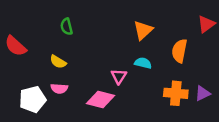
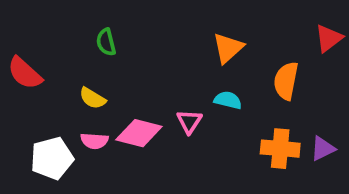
pink diamond: (101, 99) -> (139, 133), moved

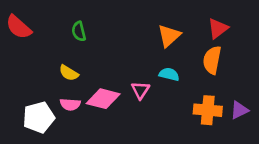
red triangle: (329, 38) -> (218, 28), moved
red semicircle: (25, 73) -> (19, 27), moved

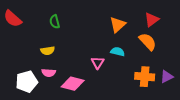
orange semicircle: (212, 60) -> (148, 42), turned 126
yellow semicircle: (69, 73) -> (48, 51), turned -40
pink diamond: (103, 99) -> (73, 84), moved

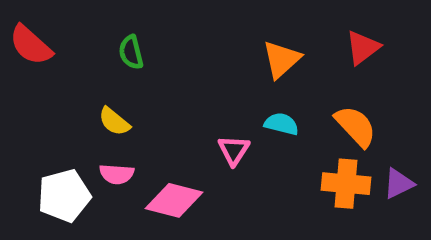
orange semicircle: (148, 42) -> (356, 126), moved
yellow semicircle: (48, 51) -> (114, 122), turned 48

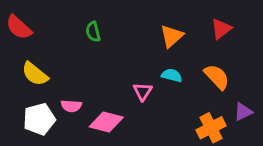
green semicircle: (131, 52) -> (93, 32), moved
yellow semicircle: (114, 122) -> (35, 74), moved, size x1.4
orange cross: (346, 184) -> (211, 128), moved, turned -32

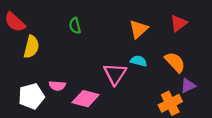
yellow semicircle: (35, 74) -> (31, 47), moved, turned -115
pink triangle: (143, 91) -> (115, 74), size x1.5
purple triangle: (243, 112) -> (188, 86), moved

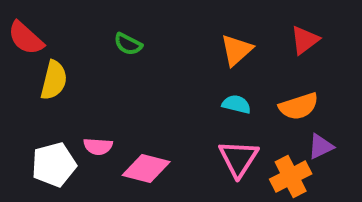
green semicircle: (75, 26) -> (128, 44), turned -49
orange semicircle: (175, 62) -> (299, 106), turned 115
pink triangle: (115, 74) -> (238, 158), moved

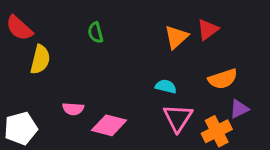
red triangle: (305, 40) -> (208, 30), moved
green semicircle: (128, 44) -> (96, 33), turned 48
cyan semicircle: (236, 104) -> (166, 86), moved
white pentagon: (54, 164) -> (21, 128), moved

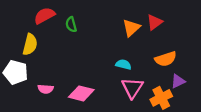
red semicircle: (19, 28) -> (44, 16), moved, turned 110
pink semicircle: (73, 109) -> (46, 89), moved
white pentagon: (21, 128) -> (16, 72), moved, turned 30

